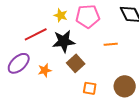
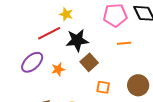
yellow star: (61, 15) -> (66, 14), moved
pink pentagon: (88, 16) -> (115, 15), moved

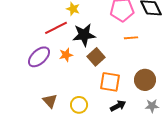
orange star: (58, 69) -> (66, 55), moved
orange square: (103, 87) -> (110, 82), size x1.5

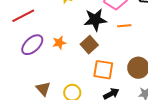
red line: (56, 28) -> (23, 16), moved
black star: (84, 35) -> (95, 20), moved

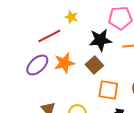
red line: (23, 16) -> (49, 36), moved
orange star: (59, 43) -> (64, 63), size x1.5

